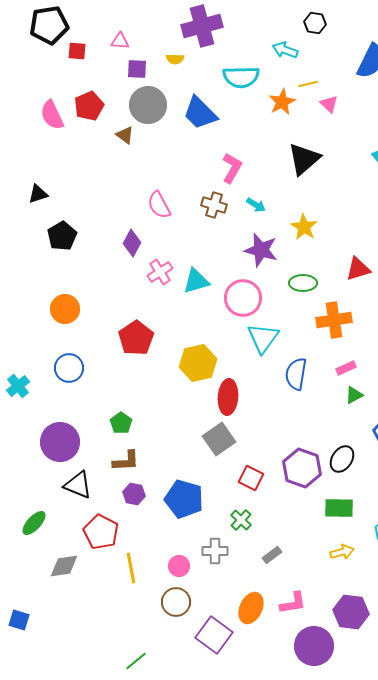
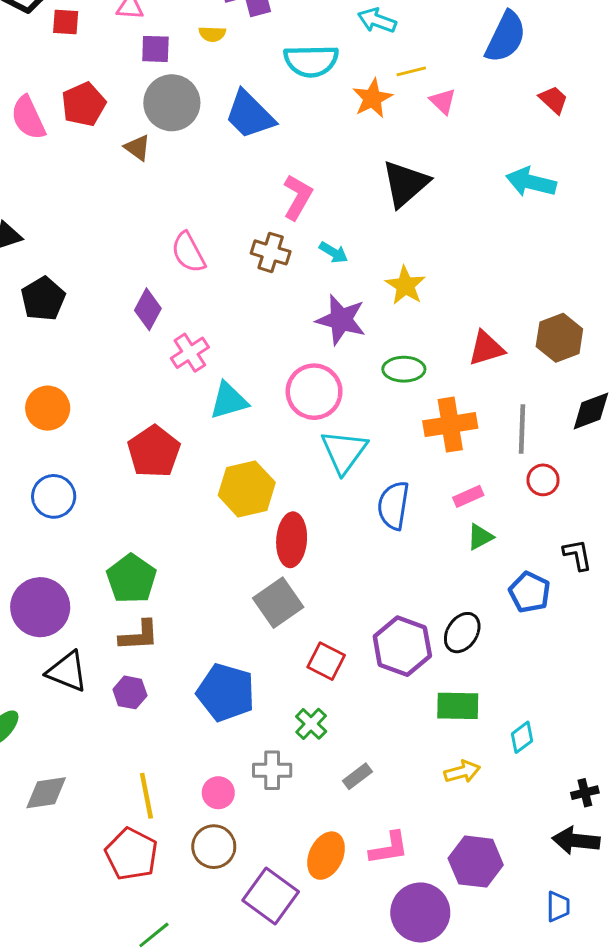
cyan triangle: (196, 281) -> (229, 401), moved
green pentagon: (121, 423) -> (131, 579), size x1.5
purple hexagon: (134, 494) -> (130, 692), moved
red pentagon: (101, 532) -> (131, 854), moved

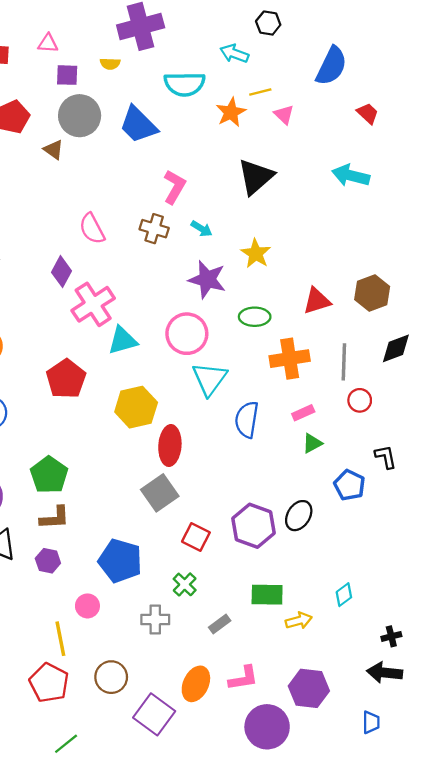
pink cross: (190, 353) -> (93, 304), size x1.5
green rectangle: (458, 706) -> (267, 595), moved
pink circle: (218, 793) -> (87, 606), moved

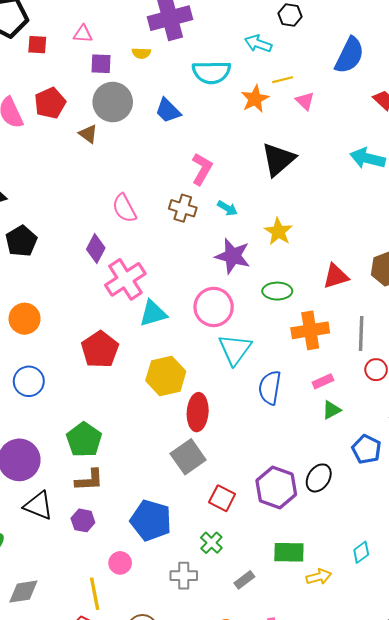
blue trapezoid: (138, 125) -> (168, 111), size x0.7

